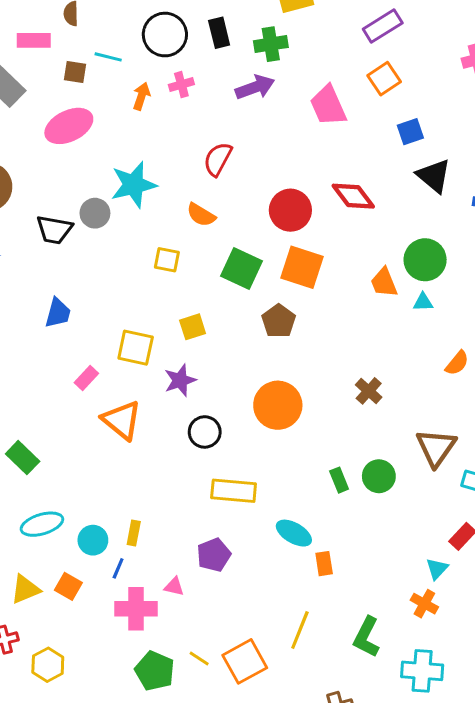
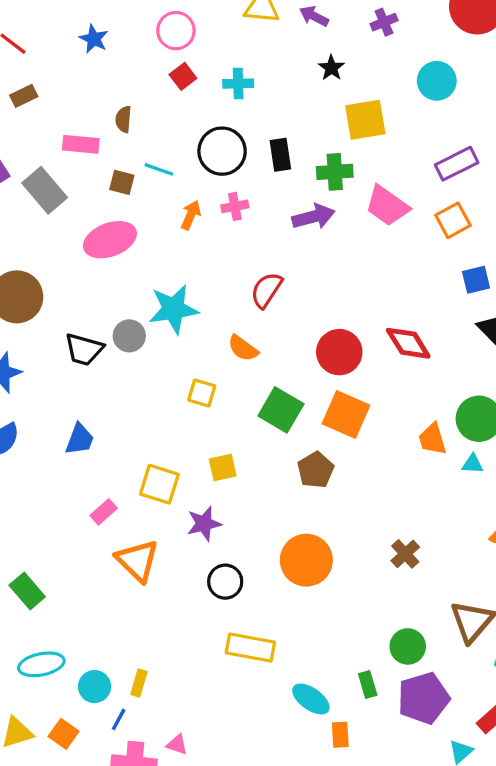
pink trapezoid: (328, 106) -> (387, 206), moved, turned -36
green rectangle: (339, 480) -> (368, 684), moved
purple pentagon: (214, 555) -> (423, 698), moved, size x1.4

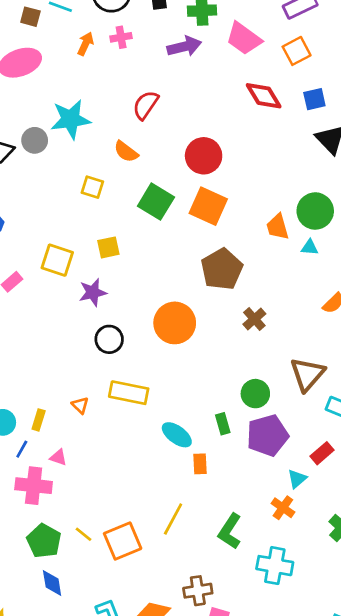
red diamond: (408, 343) -> (264, 96), moved
brown pentagon: (316, 470) -> (222, 269), moved, size x1.4
orange triangle: (137, 561) -> (80, 405), moved, size x0.5
pink triangle: (177, 745) -> (58, 457), moved

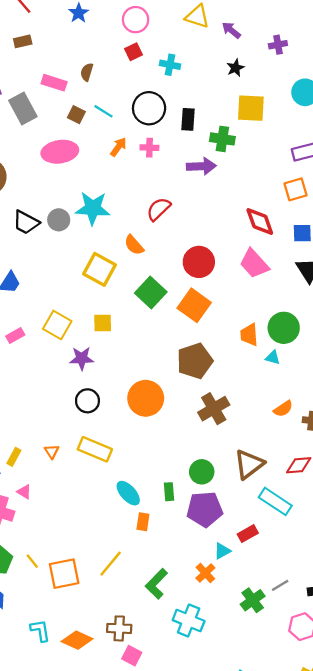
pink trapezoid: (244, 38) -> (254, 264), moved
yellow square: (92, 187) -> (99, 269), size x1.6
brown cross: (254, 319) -> (214, 409), size x1.5

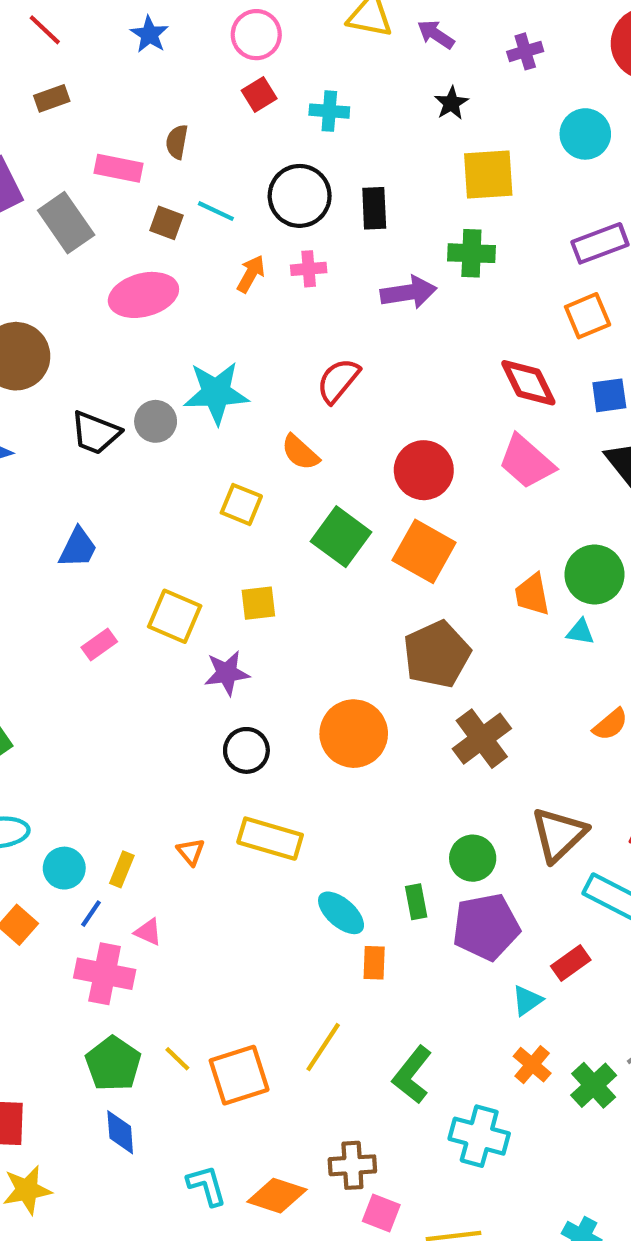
green cross: (222, 139) -> (471, 253), moved
yellow square: (99, 269) -> (241, 504), size x0.7
orange cross: (205, 573) -> (532, 1065), moved

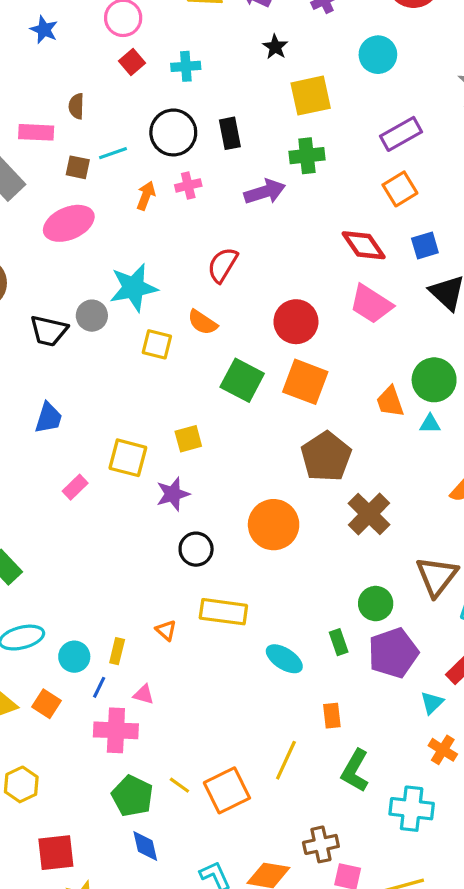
cyan line: (216, 211) -> (113, 153), turned -36
yellow square: (241, 504) -> (157, 344), moved
orange rectangle: (374, 963) -> (332, 716), moved

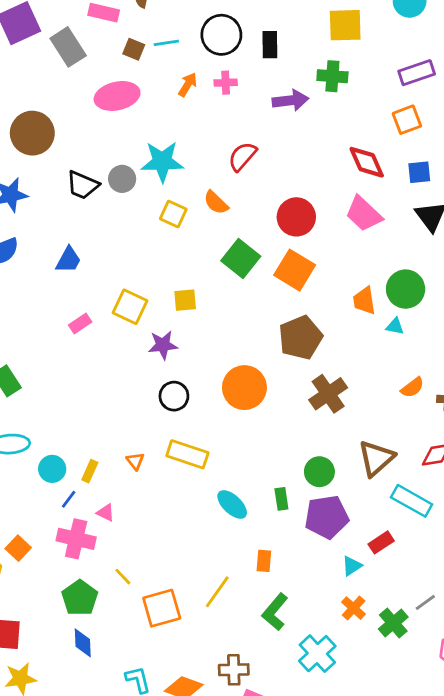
orange square: (46, 704) -> (18, 548), moved
yellow line: (179, 785) -> (123, 577), moved
cyan cross: (412, 809) -> (317, 654), turned 30

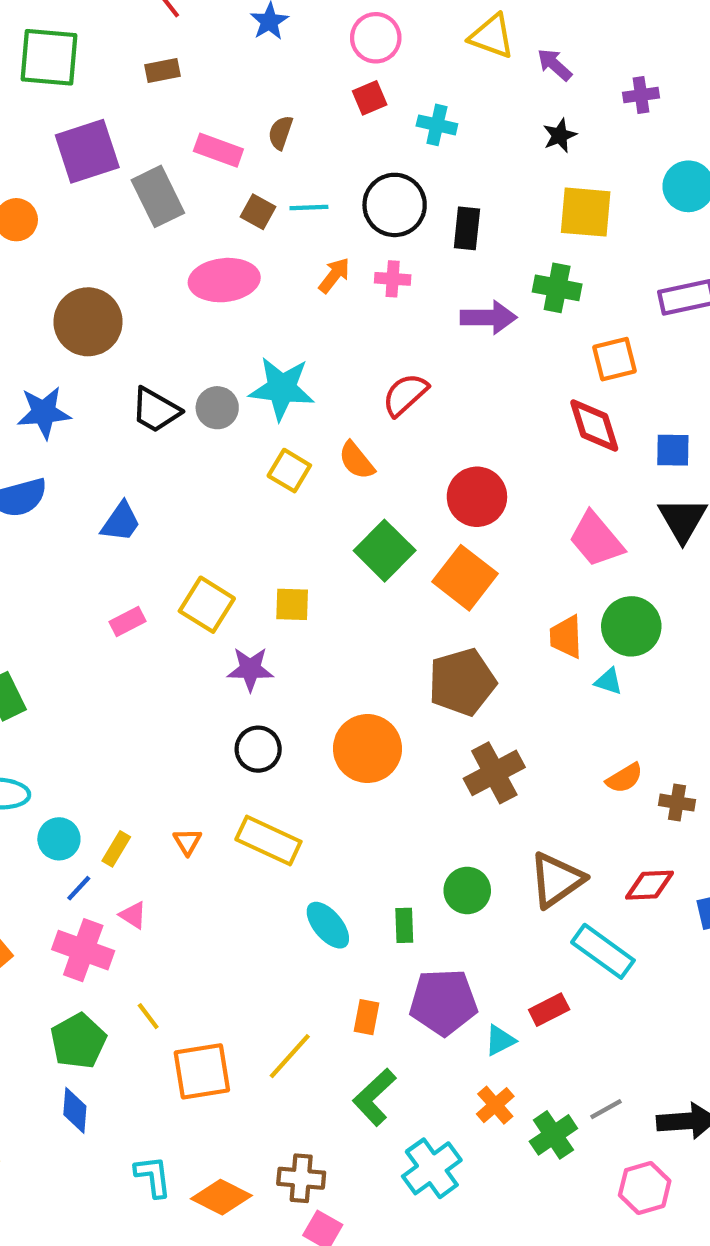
orange square: (407, 120) -> (615, 359), moved
pink trapezoid: (364, 214) -> (596, 539), moved
purple pentagon: (327, 517) -> (443, 1002), moved

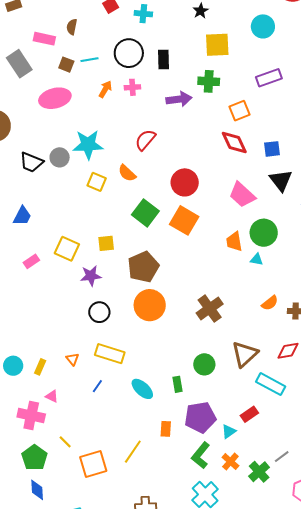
brown pentagon: (462, 682) -> (143, 267), moved
blue line: (79, 888) -> (97, 386), moved
green L-shape: (374, 1097) -> (201, 455), moved

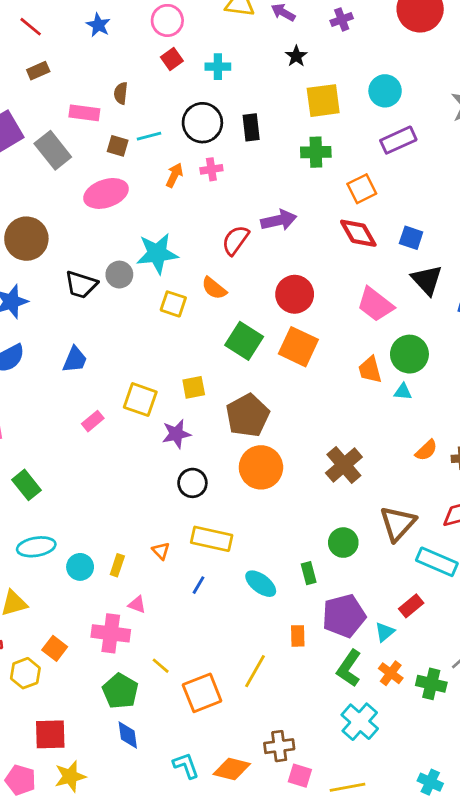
cyan circle: (263, 26) -> (385, 91), moved
purple arrow: (179, 99) -> (279, 220), moved
blue square: (272, 149) -> (411, 238), turned 30
green cross: (259, 472) -> (431, 684), turned -30

